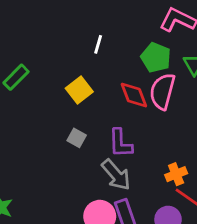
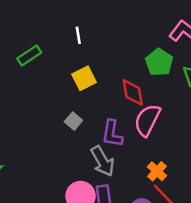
white line: (98, 44) -> (78, 35), moved, turned -36
pink semicircle: (162, 91) -> (147, 120), moved
orange cross: (176, 174) -> (157, 171), turned -36

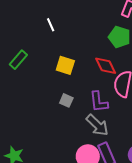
white line: (78, 35) -> (51, 25), moved
yellow square: (84, 78) -> (65, 65), turned -30

